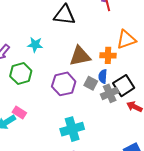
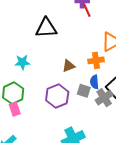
brown triangle: (80, 56) -> (69, 66), size x0.6
pink rectangle: (19, 112) -> (15, 109), moved, turned 48

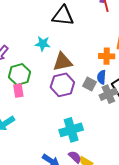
cyan star: (22, 62) -> (43, 44), moved
brown triangle: (69, 66) -> (63, 62), moved, size x1.5

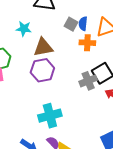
blue semicircle: (101, 77) -> (83, 24), moved
gray square: (89, 84) -> (71, 24), moved

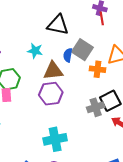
gray square: (71, 24) -> (82, 50), size x1.5
blue semicircle: (83, 24) -> (68, 55), moved

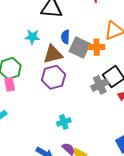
gray square: (82, 50) -> (80, 47), moved
cyan cross: (55, 139) -> (64, 122), size x0.6

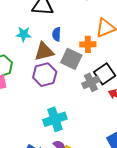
gray square: (80, 47) -> (71, 59), moved
cyan cross: (64, 122) -> (55, 119), size x1.6

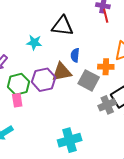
cyan star: (24, 34) -> (34, 43), moved
purple hexagon: (45, 75) -> (44, 80), moved

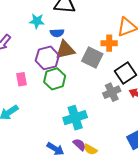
blue semicircle: (75, 55) -> (57, 33), moved, turned -96
green hexagon: (19, 84) -> (55, 79), moved
gray cross: (107, 105) -> (112, 92), moved

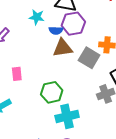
purple hexagon: (47, 58) -> (73, 24), moved
green hexagon: (55, 79) -> (52, 92), moved

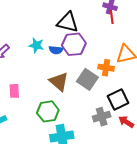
cyan star: (37, 17) -> (36, 45), moved
brown triangle: (63, 48) -> (59, 82), moved, turned 45

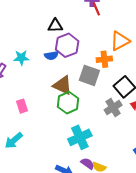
black triangle: (68, 22) -> (55, 26), size x0.7
cyan star: (36, 45) -> (21, 58), moved
green hexagon: (48, 111) -> (68, 103), moved

